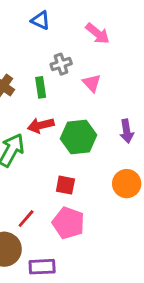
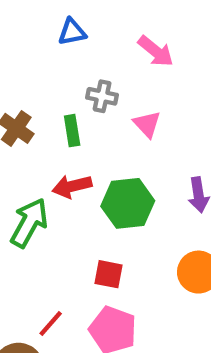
blue triangle: (41, 20) -> (72, 32), turned -36
gray cross: (61, 64) -> (102, 96), turned 30

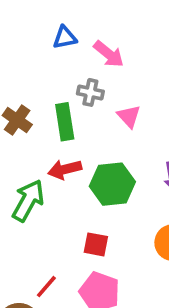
pink arrow: (156, 51) -> (109, 54), moved
green rectangle: (72, 131) -> (65, 122), size x1.4

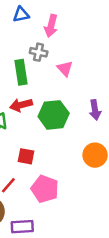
pink arrow: (109, 54) -> (51, 26), turned 65
red square: (96, 244) -> (26, 156), moved

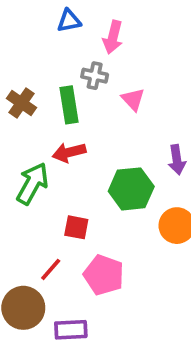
green hexagon: (54, 115) -> (131, 189), moved

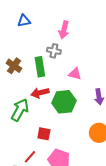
blue triangle: (69, 21) -> (24, 21), moved
pink triangle: (133, 99) -> (75, 74), moved, turned -32
green hexagon: (131, 189) -> (64, 102), moved

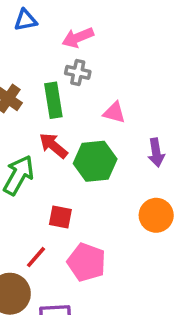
pink arrow: (64, 30) -> (78, 38), moved, turned 54
red arrow: (40, 93) -> (53, 146), turned 54

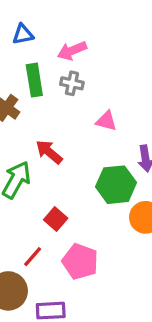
green rectangle: (53, 100) -> (34, 80), moved
green hexagon: (95, 161) -> (116, 185), moved
red square: (60, 217) -> (56, 219), turned 30

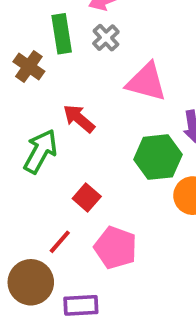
gray cross: (72, 83) -> (106, 38), turned 35
pink triangle: (106, 121) -> (146, 82), size x1.6

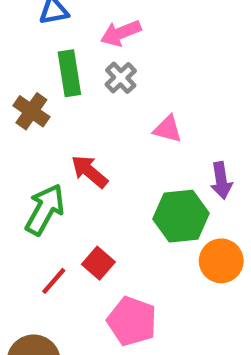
pink triangle: (146, 82) -> (168, 129), size x0.6
red line: (60, 242) -> (54, 281), moved

